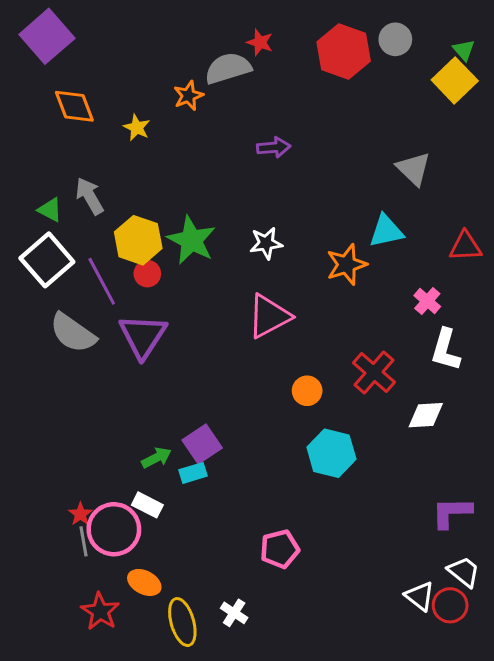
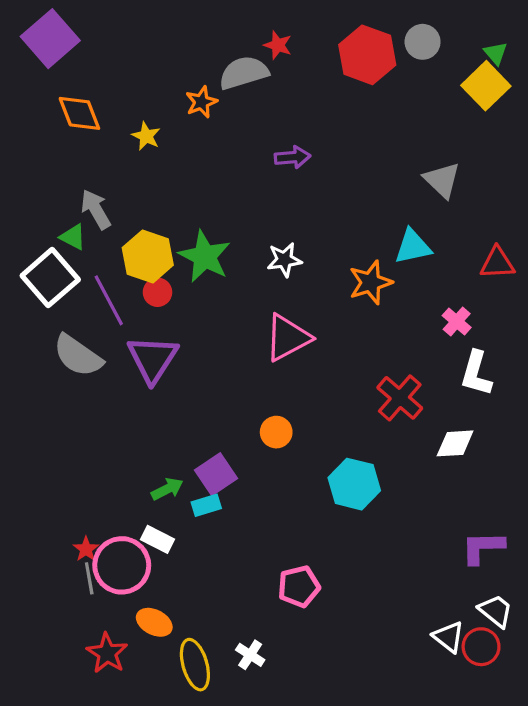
green triangle: (50, 210) -> (73, 237), moved
orange circle: (307, 391) -> (276, 432), moved

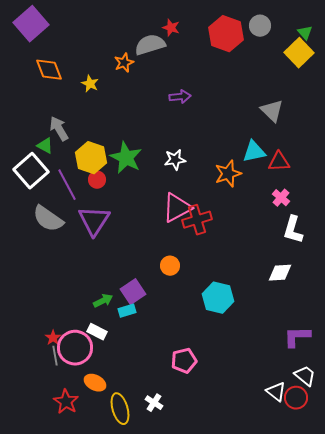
red triangle: (497, 263) -> (279, 162), moved
red cross: (400, 398) -> (197, 220), moved, turned 32

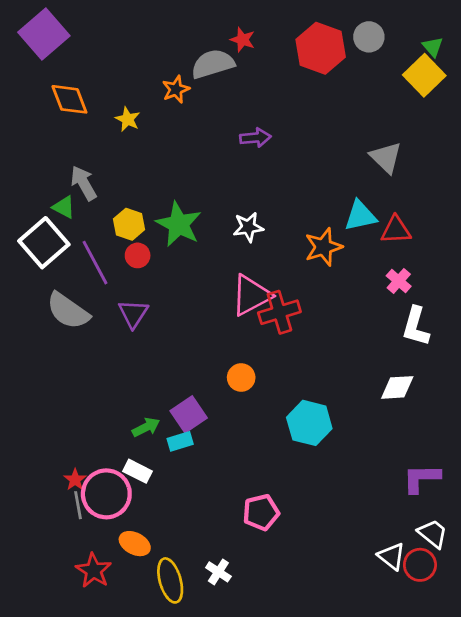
yellow hexagon: (91, 158) -> (129, 224), size x0.7
purple triangle: (94, 221) -> (133, 314), size x0.7

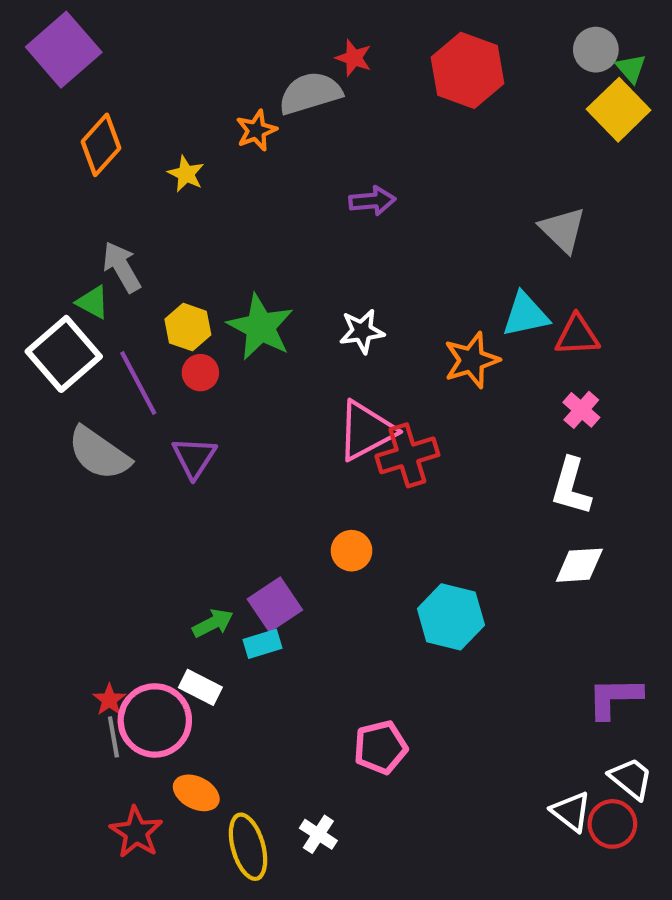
gray circle: (369, 37) -> (596, 50), moved
orange diamond: (69, 99) -> (101, 145), turned 63
white L-shape: (416, 326) -> (571, 486), moved

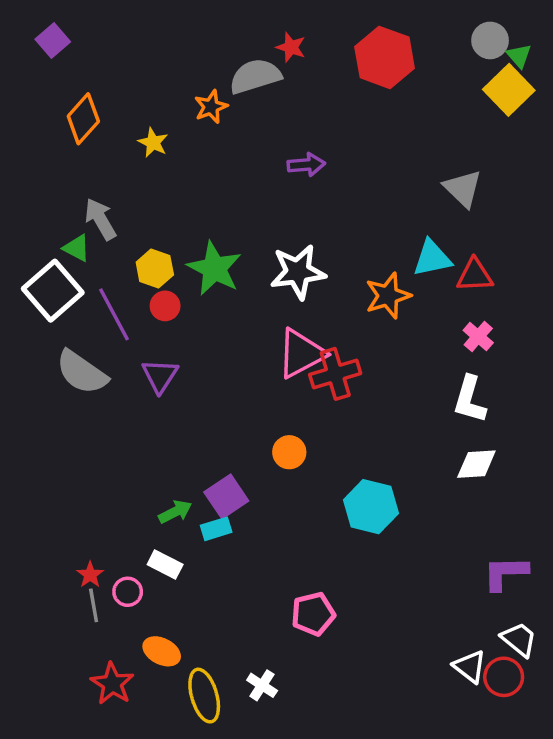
purple square: (64, 50) -> (53, 40), size x0.6
white star: (362, 331) -> (298, 272), size x1.5
pink circle: (155, 720) -> (128, 592), size x0.5

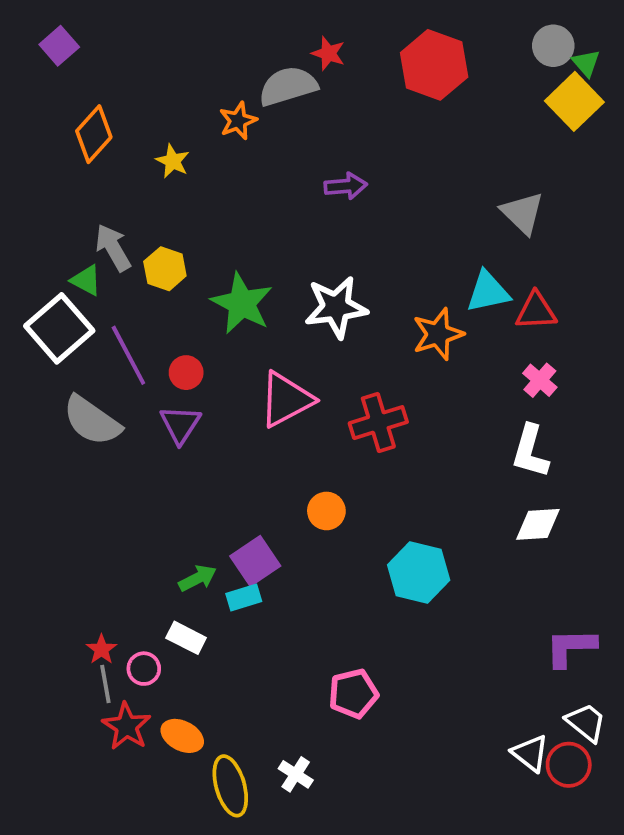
yellow hexagon: (155, 268) -> (165, 269), moved
red circle: (165, 306) -> (186, 373), moved
pink triangle: (301, 354) -> (286, 399), moved
red star: (112, 684) -> (126, 726), moved

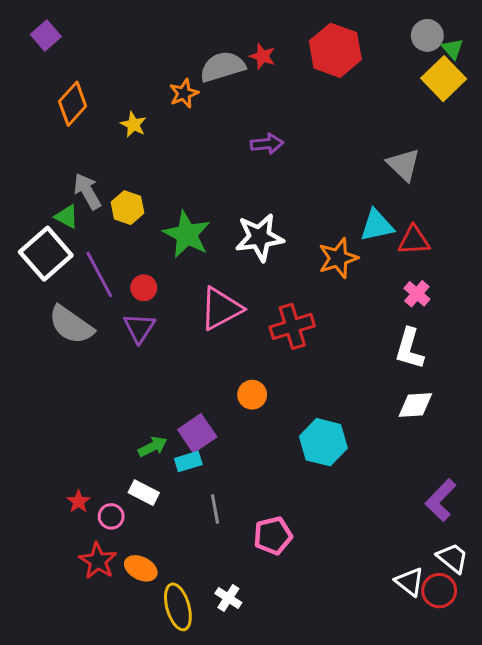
red star: (328, 53) -> (263, 56), moved
purple L-shape: (571, 647) -> (441, 500), turned -45
gray line: (105, 684) -> (215, 509), moved

